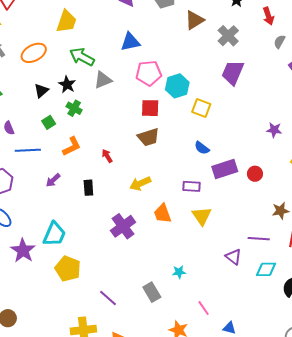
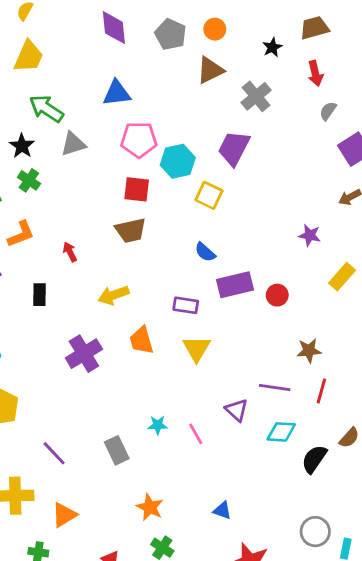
purple trapezoid: (233, 73) -> (234, 148), moved
pink line: (204, 308) -> (196, 434), moved

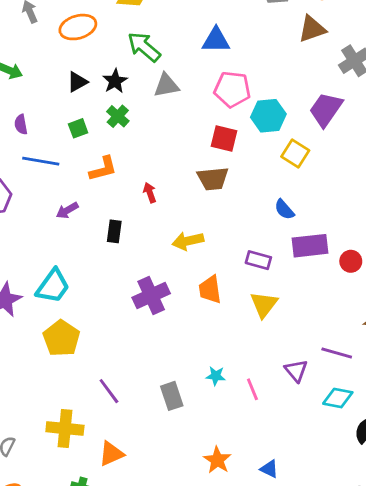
orange star: (150, 507) -> (217, 460), moved

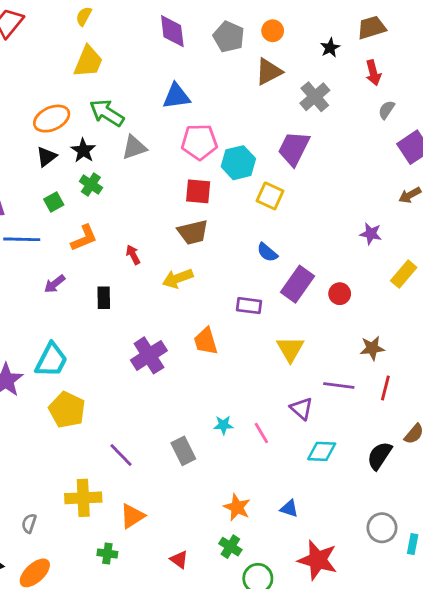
orange ellipse: (78, 27) -> (52, 119), moved
yellow arrow: (188, 241) -> (178, 278), moved
purple rectangle: (310, 246) -> (298, 284), turned -40
yellow triangle: (264, 304) -> (290, 349), moved
cyan diamond: (338, 398) -> (322, 451), moved

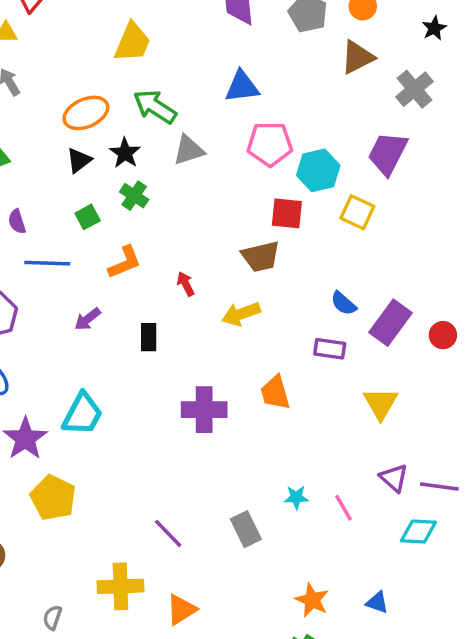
red square: (198, 191) -> (287, 213), moved
blue semicircle: (267, 252) -> (344, 303), moved
purple cross: (149, 355) -> (204, 410), turned 32
purple line: (339, 385) -> (439, 486), moved
yellow pentagon: (67, 410) -> (53, 498), moved

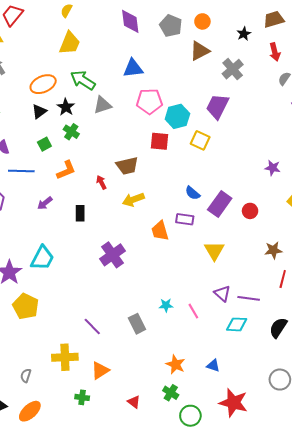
brown trapezoid: (261, 256) -> (127, 166), moved
orange trapezoid: (275, 393) -> (160, 231), moved
purple cross: (204, 410) -> (113, 255), turned -35

